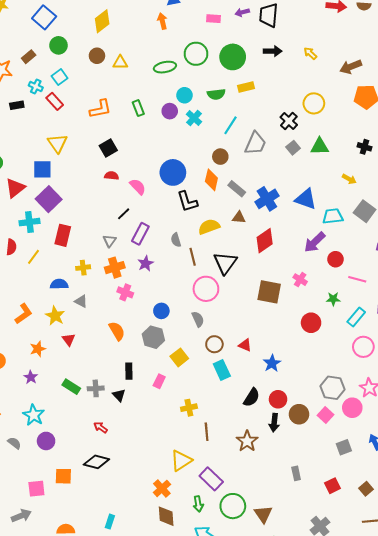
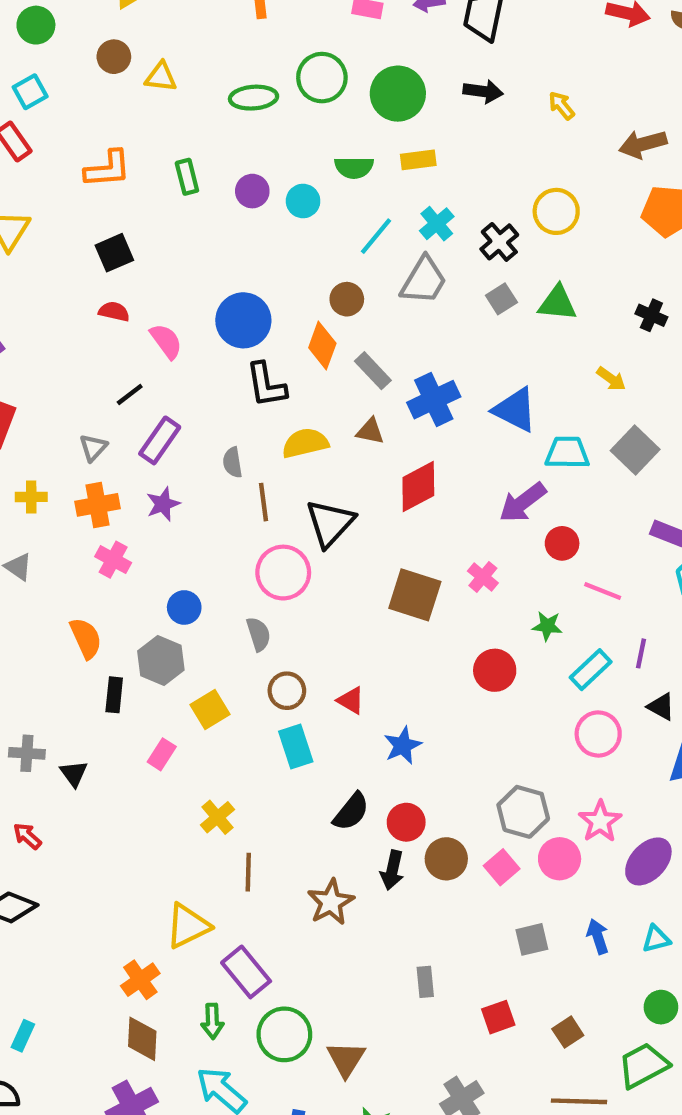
cyan circle: (184, 95) -> (303, 201), moved
cyan cross: (194, 118) -> (437, 224), moved
black rectangle: (129, 371) -> (114, 695), moved
yellow cross: (189, 408) -> (217, 817), turned -35

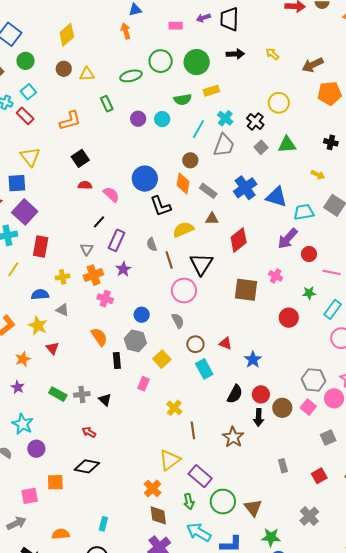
green rectangle: (187, 177) -> (107, 104), moved
blue cross: (434, 400) -> (245, 188), moved

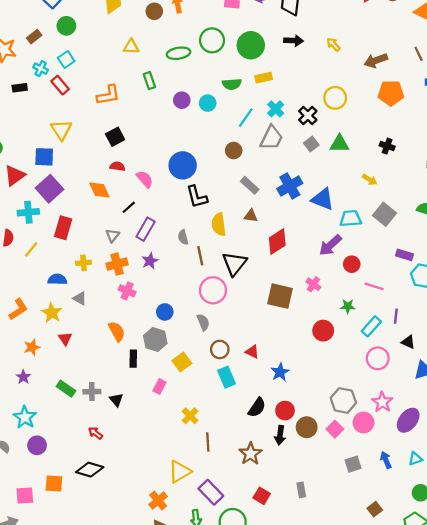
brown circle: (64, 69) -> (154, 11), moved
orange diamond: (183, 183) -> (99, 190), moved, turned -40
yellow semicircle: (183, 230) -> (219, 224), turned -80
red square: (319, 476) -> (262, 496), moved, turned -35

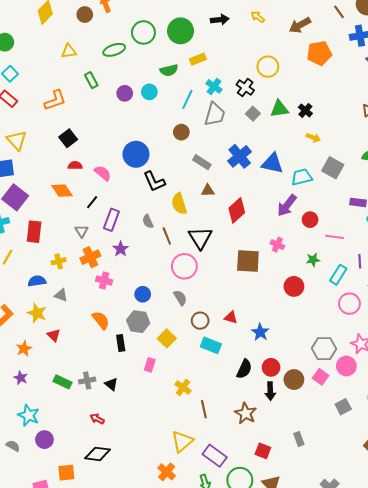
black cross: (387, 146) -> (305, 110), moved, turned 32
cyan rectangle: (226, 377) -> (211, 345), turned -36

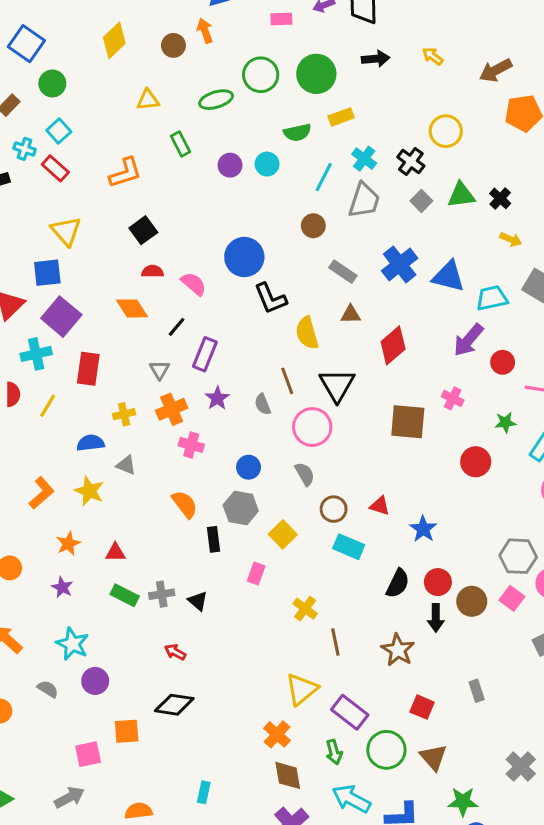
gray semicircle: (148, 221) -> (263, 404), moved
red triangle: (54, 335) -> (115, 553), moved, turned -48

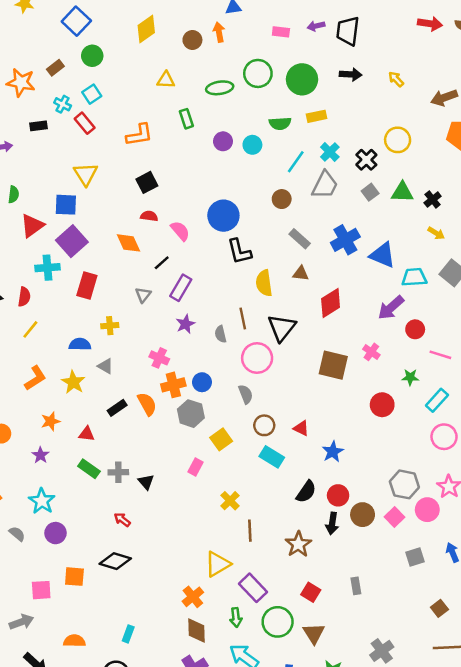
yellow line: (48, 406) -> (30, 329), moved
orange cross: (172, 409) -> (173, 385), moved
black rectangle: (213, 539) -> (117, 408), moved, turned 54

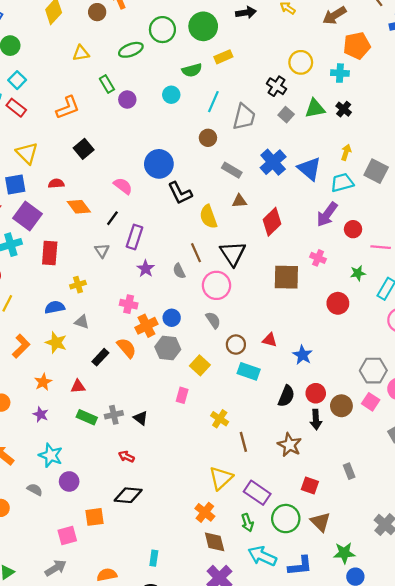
purple circle: (223, 141) -> (127, 100), moved
cyan cross: (330, 152) -> (340, 73), moved, turned -30
red semicircle: (149, 216) -> (56, 183), moved
yellow arrow: (436, 233) -> (346, 152), moved, turned -91
blue triangle: (383, 255) -> (309, 169), turned 30

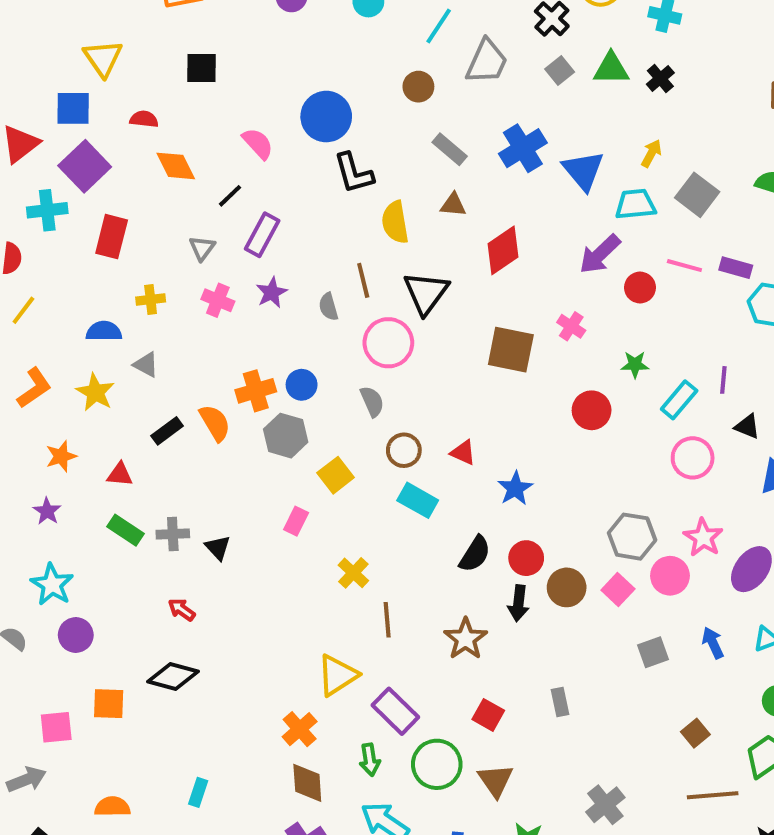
black square: (84, 149) -> (201, 68), turned 30
pink line: (381, 247) -> (684, 266), moved
pink cross: (129, 304) -> (218, 300), moved

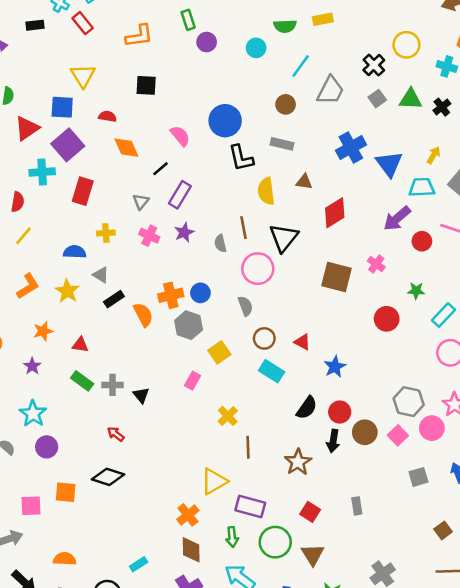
gray rectangle: (450, 149) -> (282, 144), moved, turned -30
black rectangle: (167, 431) -> (114, 299), moved
purple rectangle: (395, 711) -> (250, 506), turned -32
cyan rectangle: (198, 792) -> (139, 564), moved, turned 36

